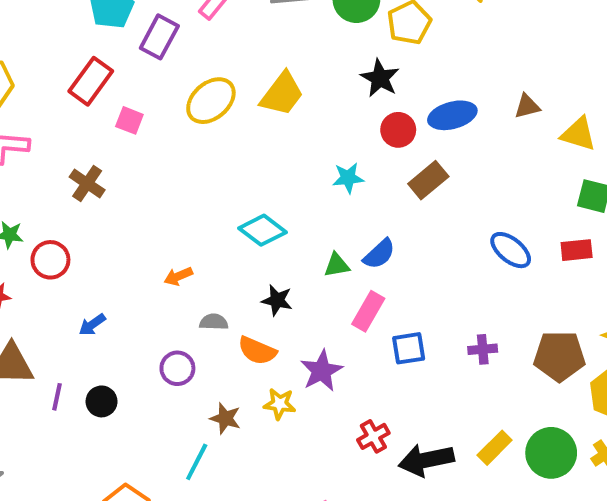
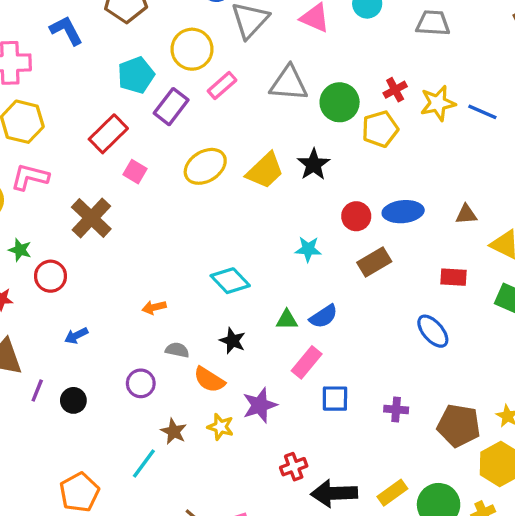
black star: (380, 78) -> (314, 164), moved
brown cross: (87, 183) -> (91, 218), size x1.4
red rectangle: (577, 250) -> (453, 277), moved

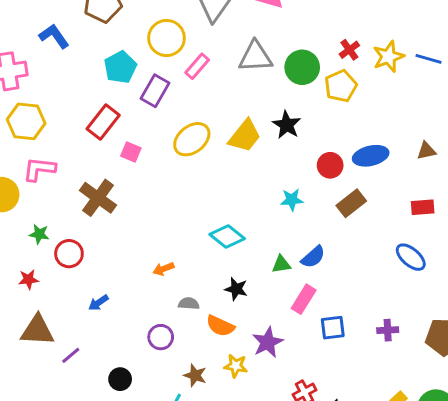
purple line: (37, 391) -> (71, 355), turned 36
black circle: (73, 400) -> (120, 379), moved

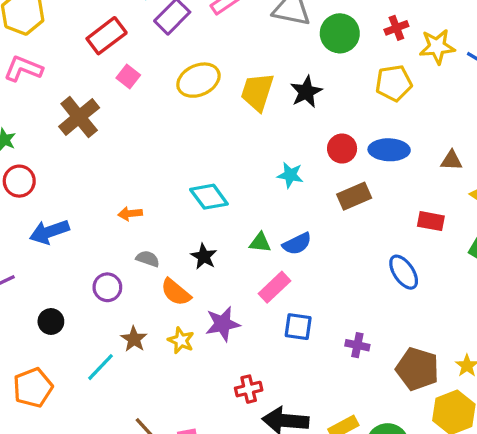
yellow pentagon: (341, 86) -> (394, 83), moved
yellow trapezoid: (245, 136) -> (257, 92), turned 144
red circle: (69, 254) -> (19, 181), moved
blue arrow: (99, 303) -> (49, 232), size x1.6

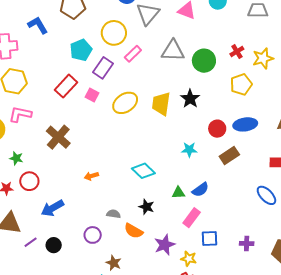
pink square: (128, 77) -> (92, 95), moved
orange arrow: (130, 214) -> (91, 176), moved
black circle: (51, 322) -> (54, 245), moved
yellow star: (181, 340) -> (189, 259), moved

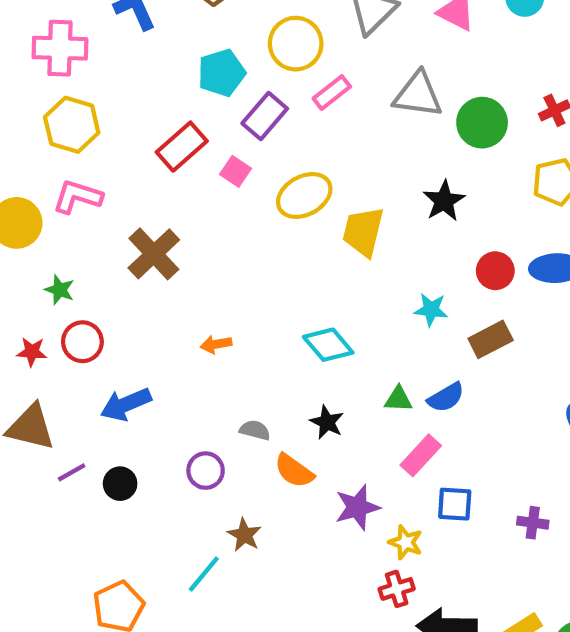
yellow trapezoid: (161, 104) -> (363, 232), moved
brown rectangle: (229, 156) -> (491, 339), moved

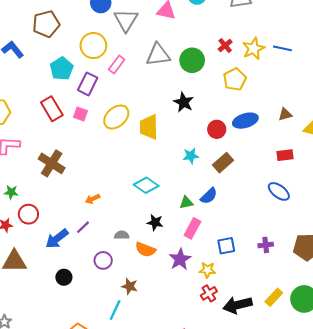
red rectangle: (182, 147) -> (52, 109), turned -65
pink rectangle: (421, 455) -> (192, 228), moved
purple line: (72, 472) -> (83, 227), moved

